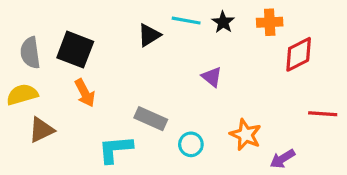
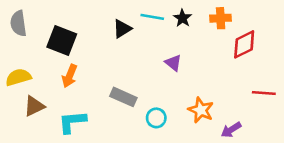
gray semicircle: (30, 53) -> (18, 23), moved
orange arrow: (85, 93) -> (70, 76), turned 50
cyan L-shape: (115, 149) -> (72, 122), moved

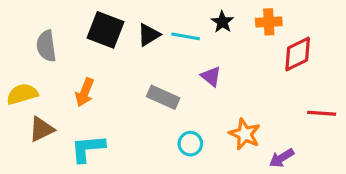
cyan line: (152, 17) -> (186, 36), moved
gray semicircle: (18, 23) -> (46, 46), moved
black square: (62, 40) -> (105, 30), moved
gray rectangle: (123, 97) -> (163, 97), moved

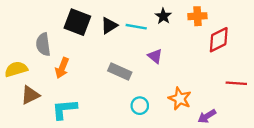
gray semicircle: (46, 46) -> (43, 44), moved

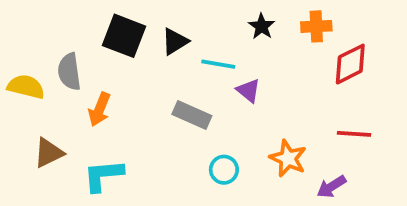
cyan line: (136, 27) -> (218, 64), moved
yellow semicircle: (16, 69) -> (26, 87), moved, turned 30
red line: (236, 83) -> (354, 134), moved

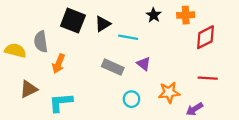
purple triangle: (248, 90) -> (144, 64), moved
orange star: (288, 158) -> (169, 92), turned -30

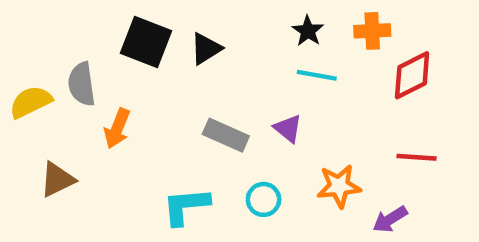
cyan line: (128, 37) -> (317, 75), moved
yellow semicircle: (15, 50) -> (31, 102), turned -40
cyan L-shape: (61, 102) -> (186, 206), moved

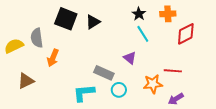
cyan line: (317, 75) -> (143, 34), turned 48
gray rectangle: (226, 135) -> (104, 73), moved
red line: (417, 157) -> (173, 71), moved

